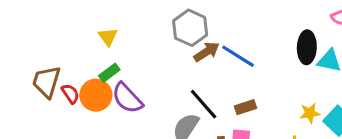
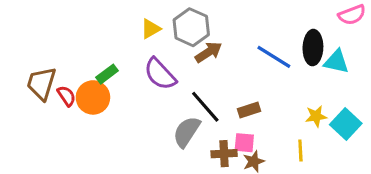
yellow triangle: (108, 37) -> (151, 29), moved, turned 36
blue line: (238, 56) -> (274, 57), moved
purple semicircle: (127, 98) -> (160, 74), moved

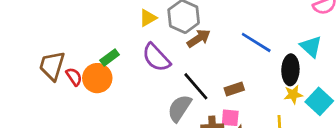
black ellipse: (313, 48) -> (290, 70), moved
cyan triangle: (336, 62) -> (311, 47), turned 30

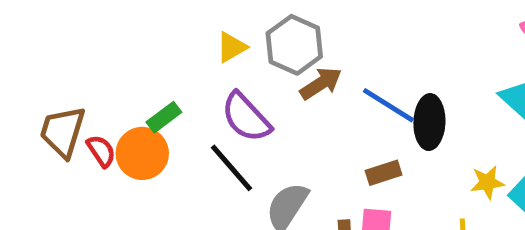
blue line: (256, 42) -> (388, 105), moved
black ellipse: (290, 70) -> (429, 122), moved
black line: (196, 86) -> (232, 168), moved

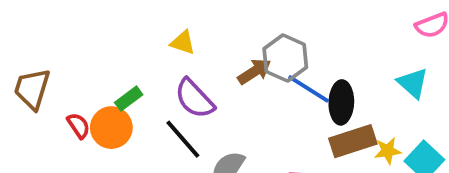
gray hexagon: (294, 45) -> (285, 58), moved
yellow triangle: (232, 47) -> (183, 43), turned 48
brown trapezoid: (63, 132) -> (32, 89), moved
brown rectangle: (384, 173) -> (353, 141), moved, size x1.6

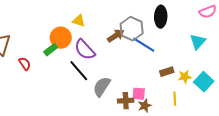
cyan triangle: (413, 83) -> (198, 42), turned 30
black ellipse: (341, 102) -> (161, 17), moved
orange circle: (111, 128) -> (61, 38), moved
brown rectangle: (353, 141) -> (167, 72), size x0.6

